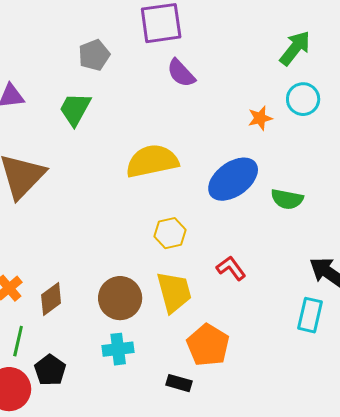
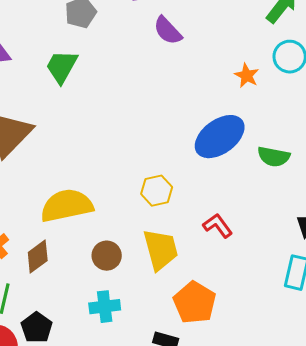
orange star: (260, 118) -> (247, 76), turned -30
yellow semicircle: (152, 161) -> (67, 206), moved
brown circle: (120, 298) -> (107, 256), size x0.7

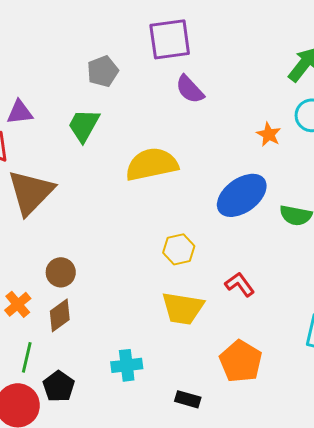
yellow semicircle: (67, 206) -> (152, 164), moved
yellow trapezoid: (161, 250) -> (183, 308), turned 114
brown circle: (107, 256) -> (61, 272), moved
orange pentagon: (195, 303) -> (241, 361), moved

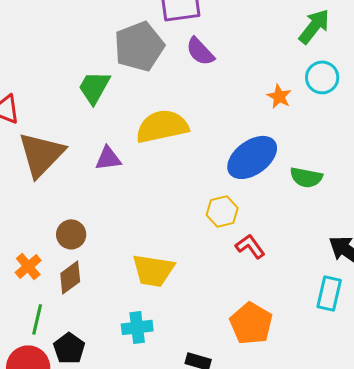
gray pentagon: (103, 71) -> (139, 46), moved, size x1.6
purple triangle: (20, 112) -> (108, 158), moved
yellow hexagon: (179, 249) -> (222, 211), moved
yellow trapezoid: (183, 308) -> (153, 270), moved

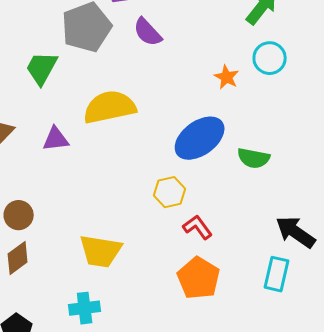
orange pentagon: (251, 323) -> (199, 278), moved

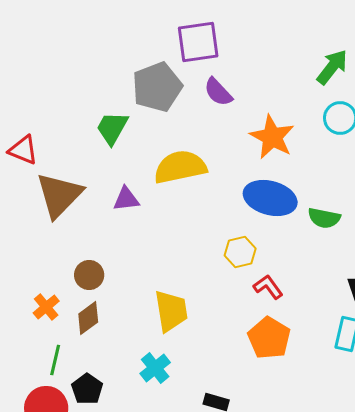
orange star: (227, 77) -> (272, 137), moved, size x1.8
blue ellipse: (200, 138) -> (270, 198), turned 51
yellow trapezoid: (101, 251) -> (171, 311), turned -108
cyan cross: (85, 308) -> (155, 368), turned -32

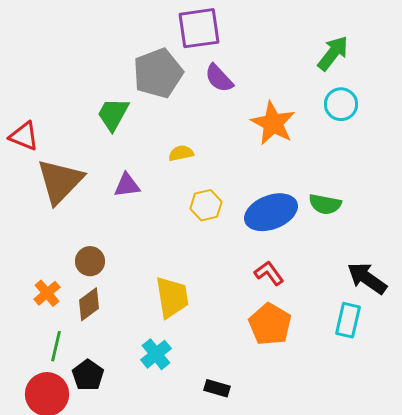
yellow semicircle: (180, 167) -> (181, 153), size x0.5
blue ellipse: (270, 198) -> (271, 212), moved, turned -36
yellow hexagon: (240, 252) -> (206, 205), moved

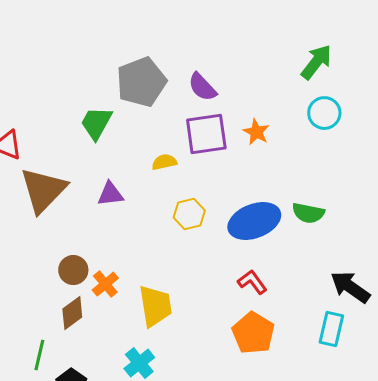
purple square: (199, 28) -> (206, 134), moved
orange star: (273, 123) -> (256, 132), size x0.6
orange cross: (47, 293) -> (105, 284), moved

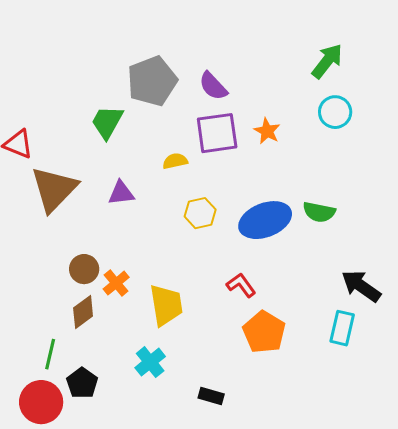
red L-shape: (252, 282) -> (241, 285), moved

